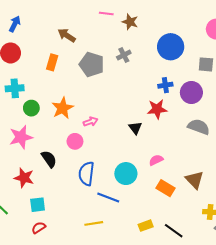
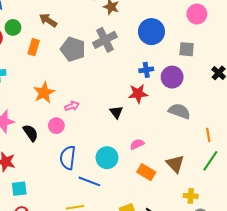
gray cross: (124, 55) -> (105, 40), size x1.6
green circle: (31, 108) -> (13, 27), moved
black semicircle: (49, 159) -> (31, 133), moved

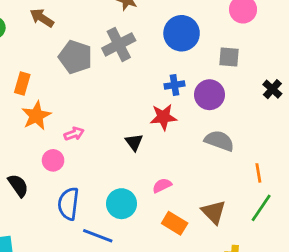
orange rectangle: (34, 47) -> (22, 84), moved
black semicircle: (31, 133) -> (18, 186), moved

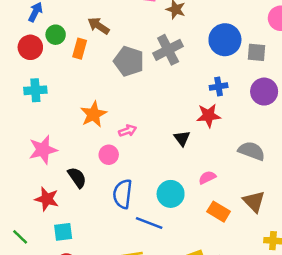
gray square: (229, 57) -> (257, 52), moved
orange rectangle: (22, 84) -> (80, 49), moved
purple circle: (209, 95) -> (264, 92), moved
gray semicircle: (219, 141) -> (251, 151), moved

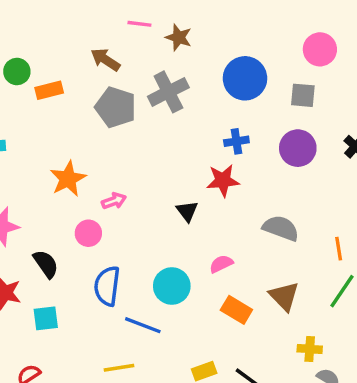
brown arrow: (99, 26) -> (105, 60), moved
orange rectangle: (80, 49) -> (49, 90), turned 60
gray square: (257, 52) -> (303, 95), moved
cyan square: (63, 232) -> (46, 318), moved

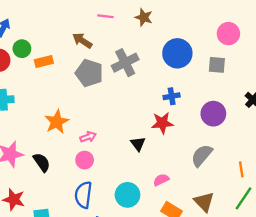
brown star: (179, 37) -> (144, 17), moved
purple circle: (298, 148) -> (213, 114), moved
gray semicircle: (281, 228) -> (202, 155), turned -70
pink circle: (88, 233) -> (85, 160), moved
black semicircle: (46, 264) -> (42, 162), moved

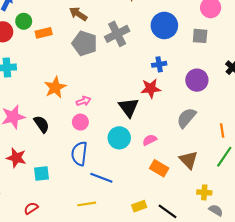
black triangle: (138, 144) -> (129, 107), size x1.5
cyan circle: (127, 195) -> (119, 138), moved

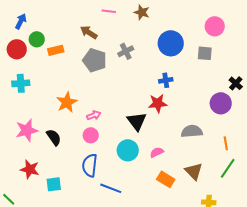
gray cross: (117, 34) -> (126, 51), size x0.7
purple circle: (197, 80) -> (221, 103), moved
gray semicircle: (186, 118) -> (192, 131), turned 45

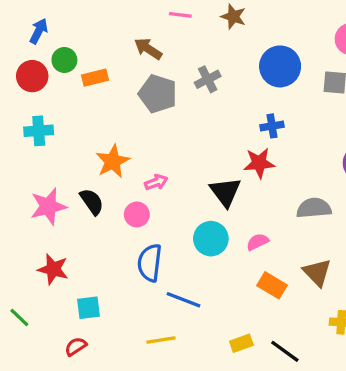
pink circle: (91, 135) -> (137, 214), moved
black semicircle: (54, 137) -> (92, 202), moved
cyan square: (54, 184) -> (89, 308), moved

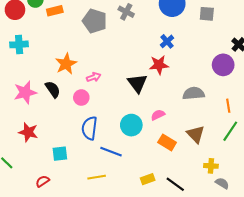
gray cross: (208, 79) -> (126, 12), turned -35
blue cross: (272, 126) -> (167, 41), turned -32
cyan circle: (211, 239) -> (131, 125), moved
cyan square: (89, 308) -> (60, 154), moved

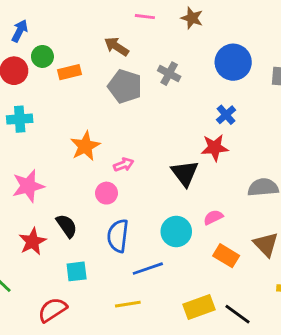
black semicircle: (53, 89) -> (67, 226), moved
red star: (28, 132) -> (32, 241), turned 30
blue line: (111, 152) -> (148, 269), turned -40
yellow rectangle: (148, 179) -> (199, 307), size x1.5
red semicircle: (43, 181) -> (52, 310), size x1.5

